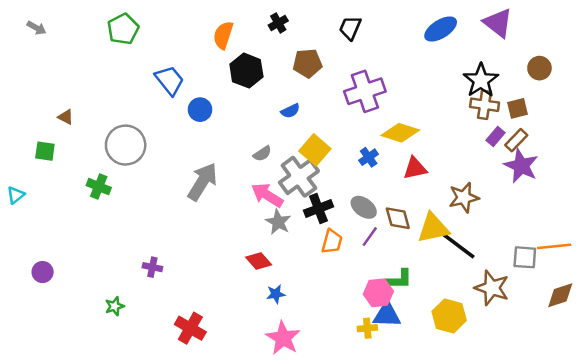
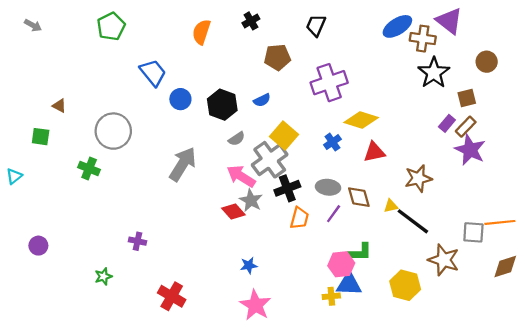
black hexagon: (246, 71) -> (222, 105), moved
brown cross: (485, 105) -> (423, 39), moved
gray ellipse: (364, 207) -> (328, 187), turned -30
yellow triangle: (433, 228) -> (391, 206), size x0.5
red diamond: (259, 261) -> (233, 211), moved

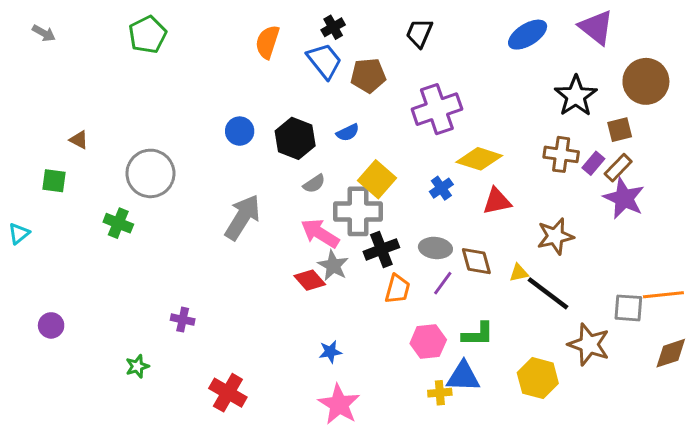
brown cross: (423, 39) -> (561, 154), moved
brown circle: (487, 62) -> (646, 81), size x1.6
blue trapezoid: (153, 73) -> (324, 61), moved
gray cross: (270, 160) -> (358, 211), turned 36
pink hexagon: (341, 264) -> (428, 342), moved

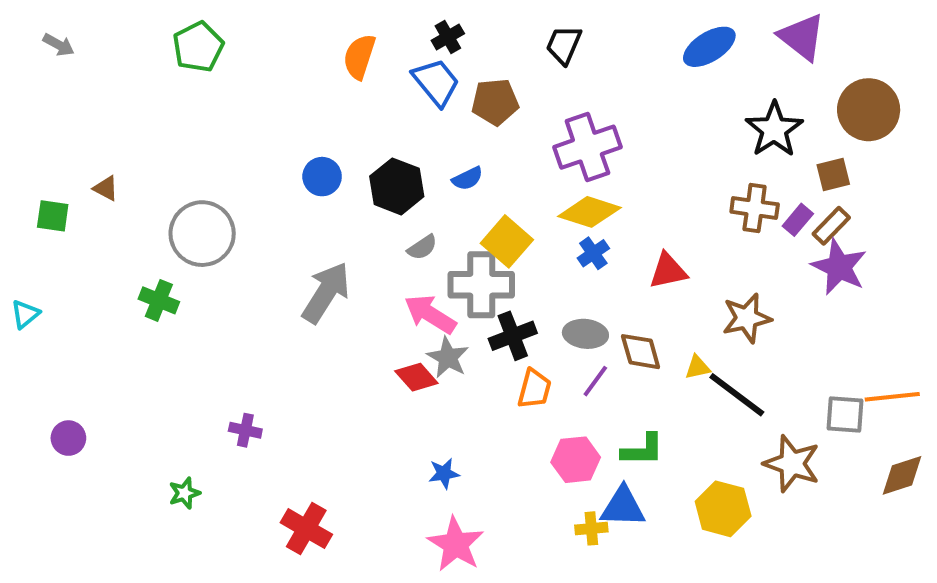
yellow diamond: (479, 159) -> (589, 212), moved
green square: (54, 181) -> (53, 216), moved

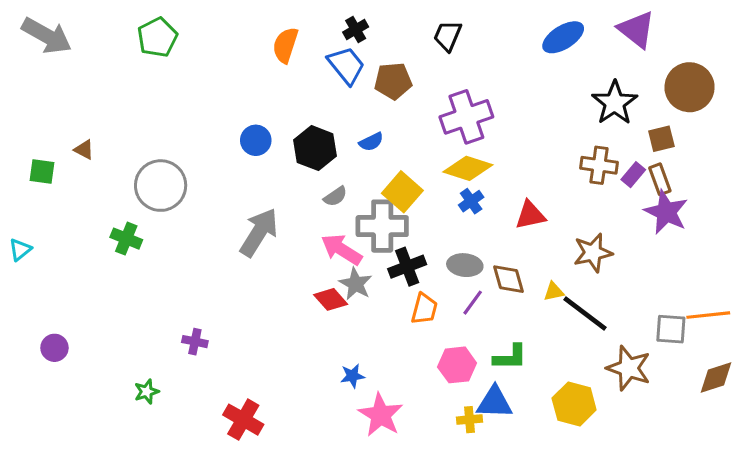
gray arrow: (59, 45) -> (47, 36), size x2.0
brown rectangle: (831, 226) -> (660, 179), turned -64
pink star: (456, 544) -> (381, 415), moved

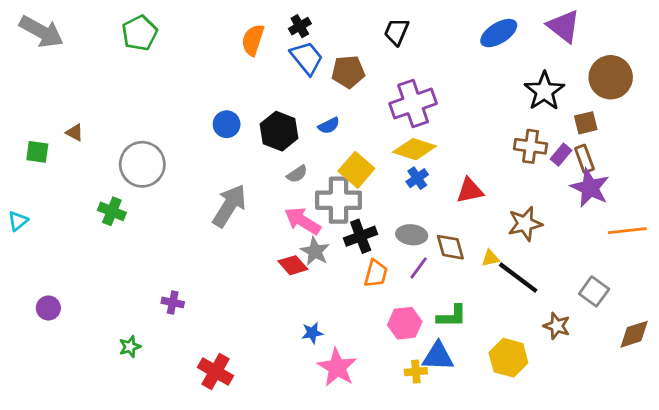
black cross: (356, 30) -> (300, 26), moved
orange line: (708, 315) -> (627, 231), moved
gray square: (671, 329) -> (594, 291), turned 32
brown star: (629, 368) -> (557, 326), size x0.7

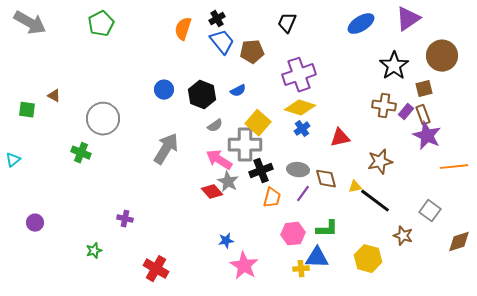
purple triangle: (564, 26) -> (408, 19), turned 48

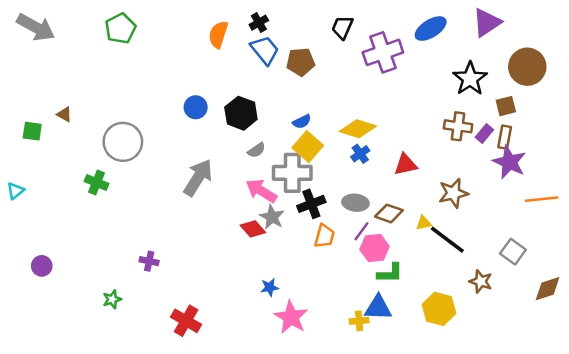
purple cross: (299, 75) -> (383, 52), moved
blue semicircle: (238, 91) -> (302, 122), moved
brown rectangle: (423, 115) -> (505, 137), turned 30
brown diamond: (326, 179) -> (389, 213), turned -55
pink hexagon: (293, 234) -> (375, 248), moved

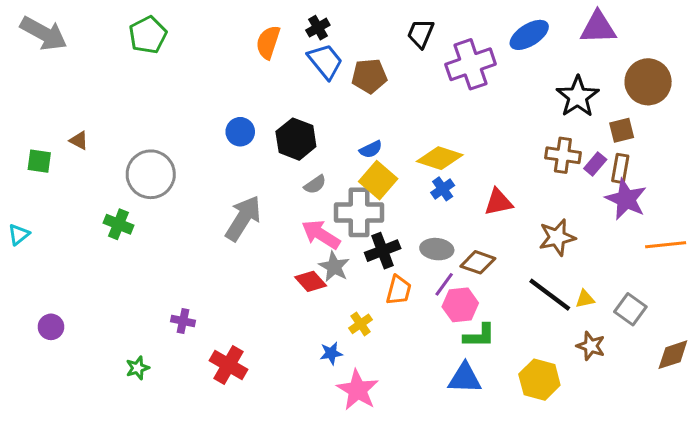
purple triangle: (487, 23) -> (598, 28), turned 32
yellow triangle: (423, 223) -> (585, 299), moved
red cross: (186, 321) -> (228, 365), moved
yellow cross: (359, 321) -> (361, 324), moved, turned -30

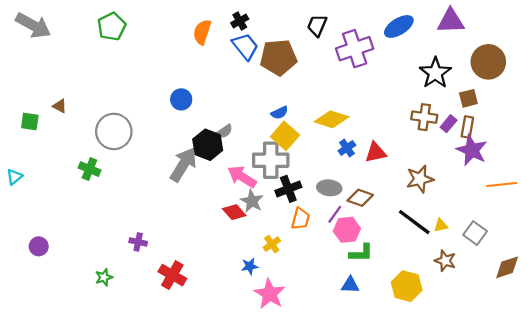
brown pentagon: (369, 76) -> (278, 57), size x1.4
black hexagon: (296, 139) -> (208, 145), moved
gray semicircle: (315, 185) -> (224, 131), moved
blue cross: (443, 189) -> (347, 148), moved
blue triangle: (465, 378) -> (350, 285), size x0.7

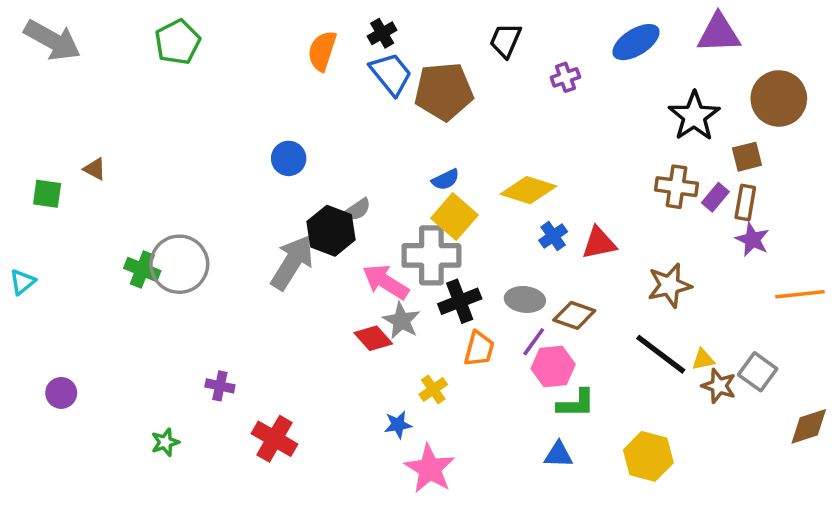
purple cross: (355, 49) -> (565, 77), size x0.5
gray circle: (114, 131) -> (179, 264), moved
purple star: (472, 150) -> (752, 240), size x0.7
brown star: (445, 261) -> (719, 386), moved

